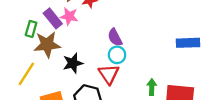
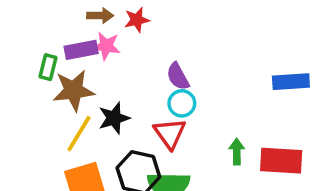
purple rectangle: (53, 18) -> (81, 50), turned -60
yellow line: (26, 74) -> (79, 134), moved

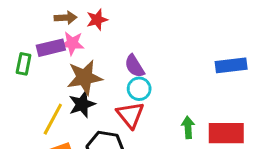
brown star: (74, 90) -> (85, 77), moved

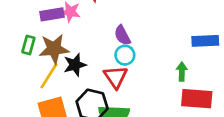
green rectangle: (24, 64) -> (28, 45), moved
brown star: (85, 77) -> (54, 49), moved
green arrow: (188, 127) -> (182, 72), moved

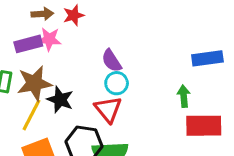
black star: (75, 65) -> (60, 100), turned -30

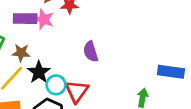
brown star: (34, 83) -> (21, 53), size x0.6
cyan circle: (117, 83) -> (56, 85), moved

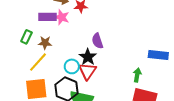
black star: (39, 72) -> (88, 57), moved

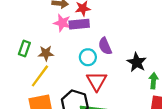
purple rectangle: (48, 17) -> (79, 24), moved
black star: (88, 57) -> (137, 62), moved
cyan circle: (72, 66) -> (88, 57), moved

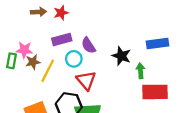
pink star: (62, 23) -> (24, 50), moved
purple rectangle: (79, 24) -> (62, 40), moved
yellow line: (40, 76) -> (48, 71), moved

